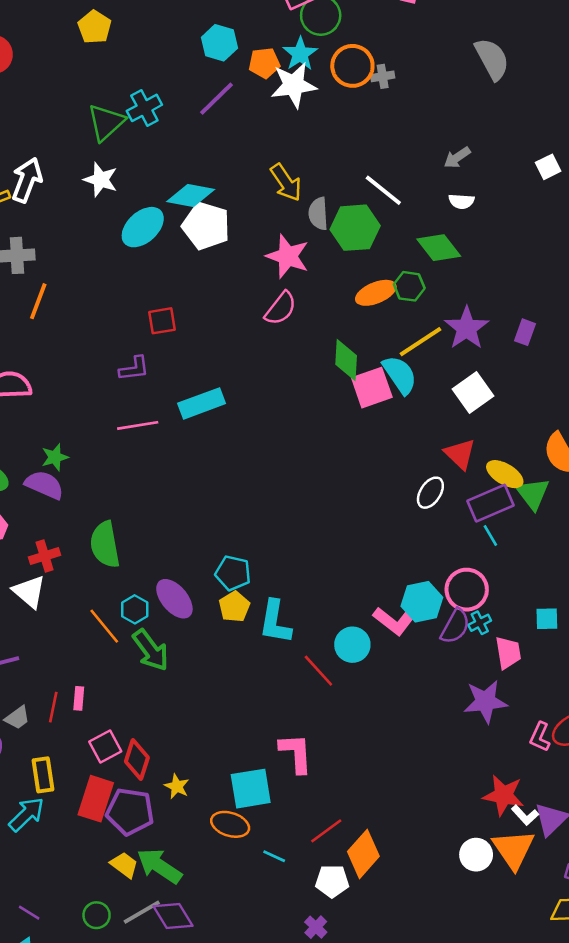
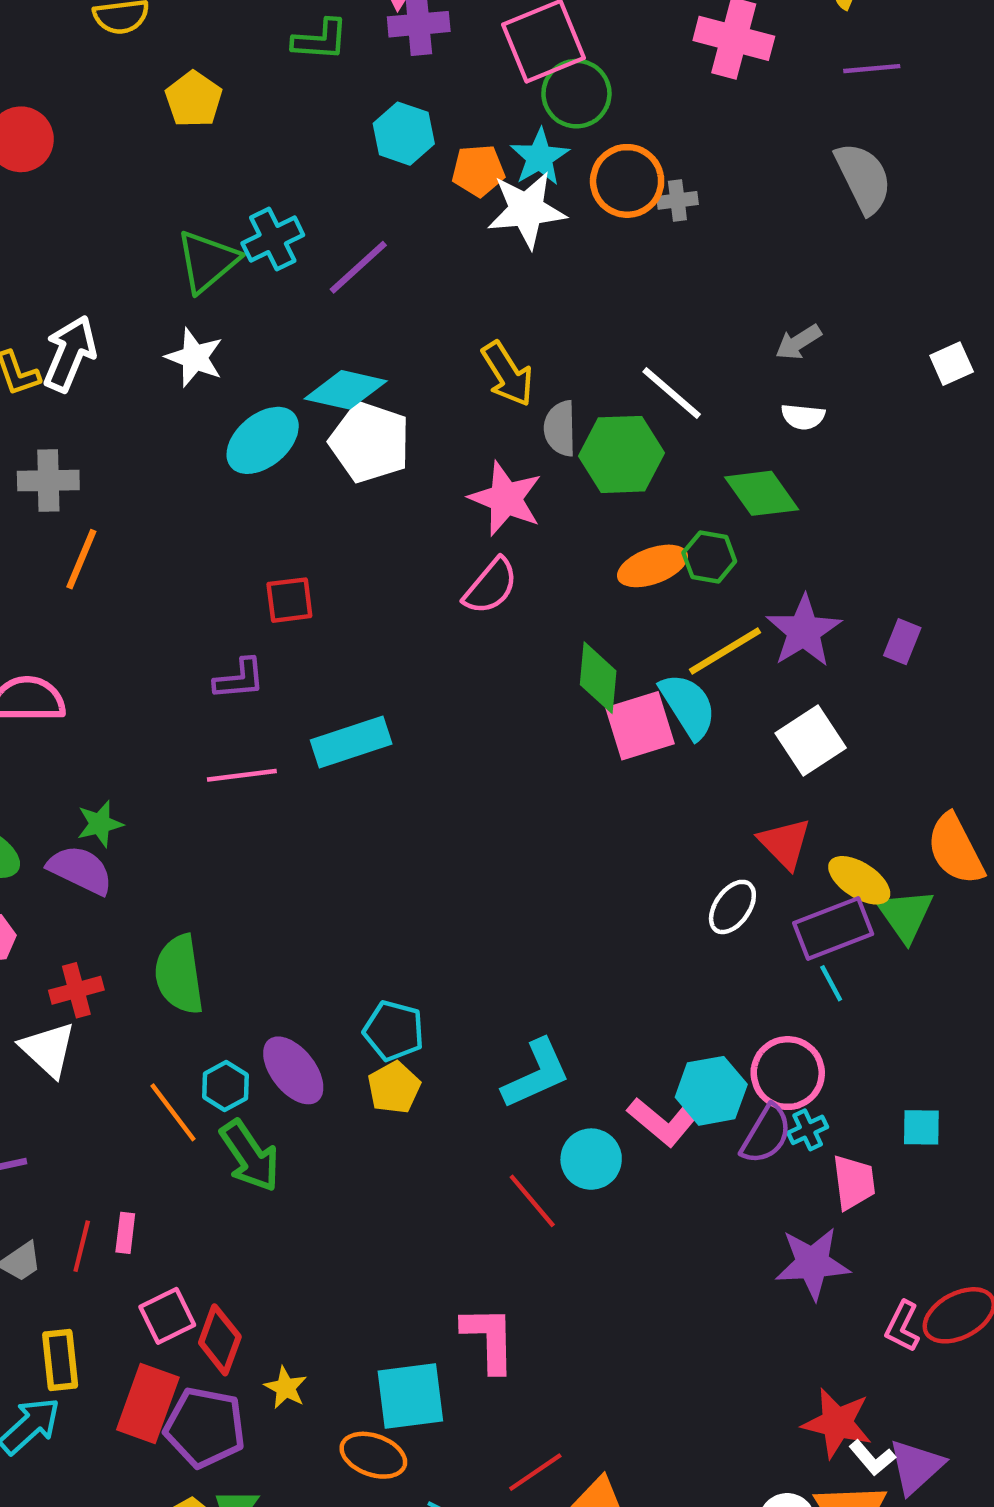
purple line: (217, 99) -> (358, 267), moved
cyan L-shape: (275, 622) -> (536, 1074), moved, turned -126

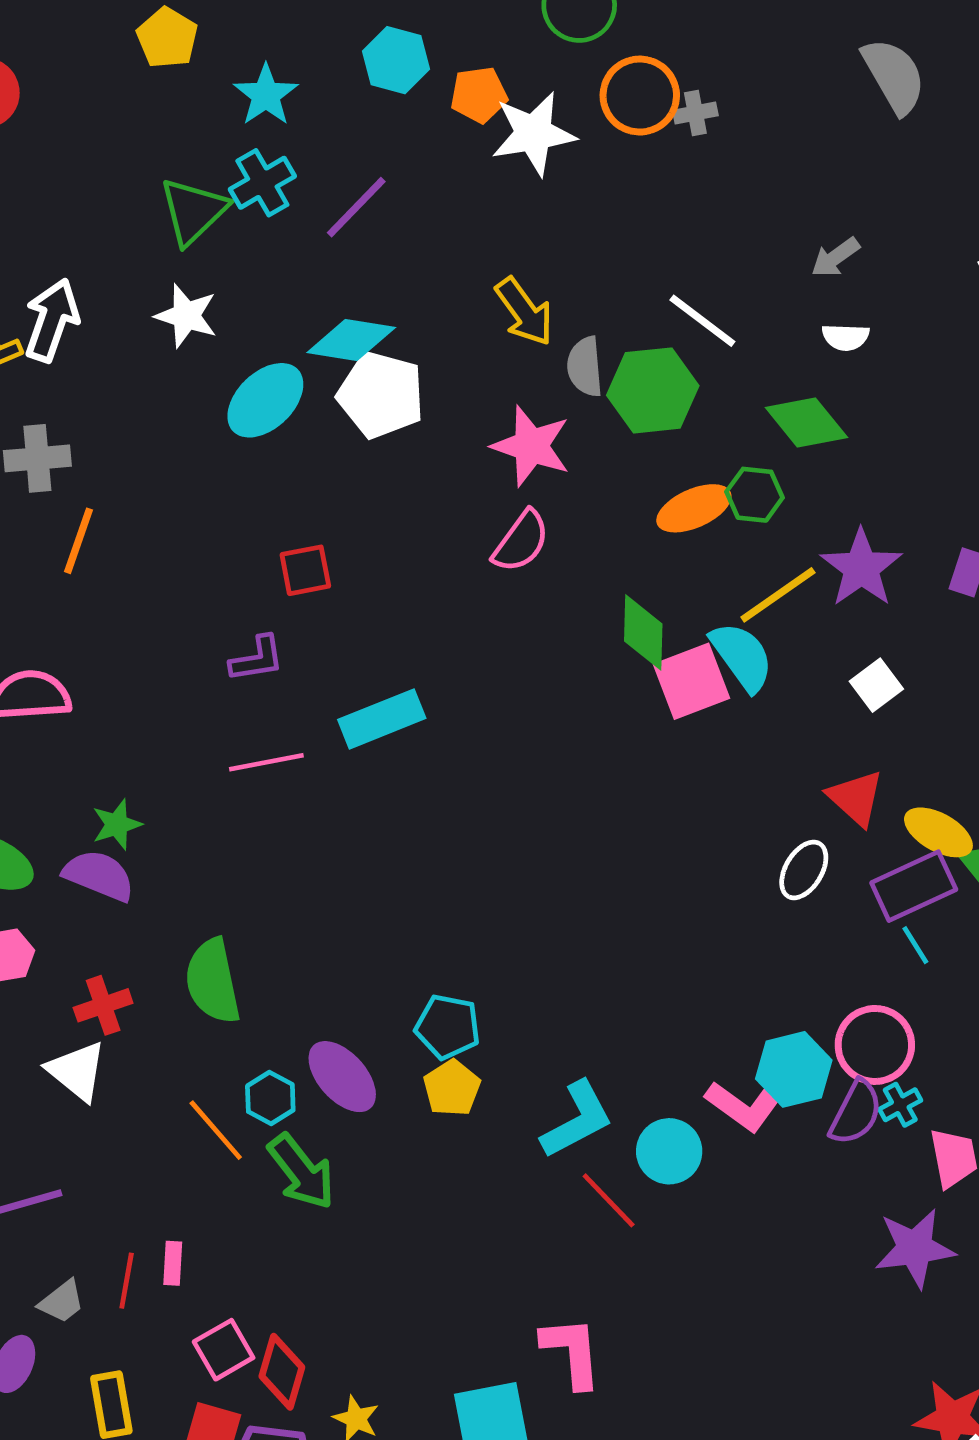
cyan star: (539, 157) -> (266, 95), moved
white square: (811, 740) -> (876, 685), size x0.7
cyan L-shape: (536, 1074) -> (577, 1120), moved

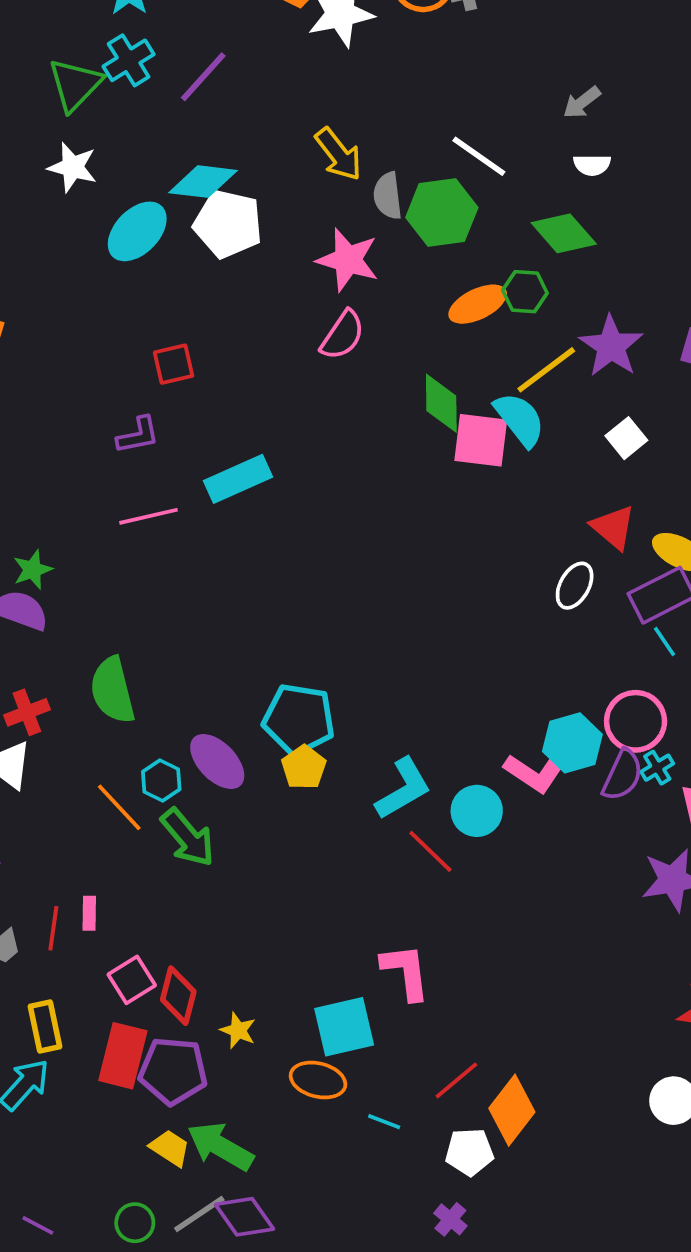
pink square: (692, 681) -> (481, 440), turned 30
cyan pentagon: (448, 1027) -> (299, 719), size x1.4

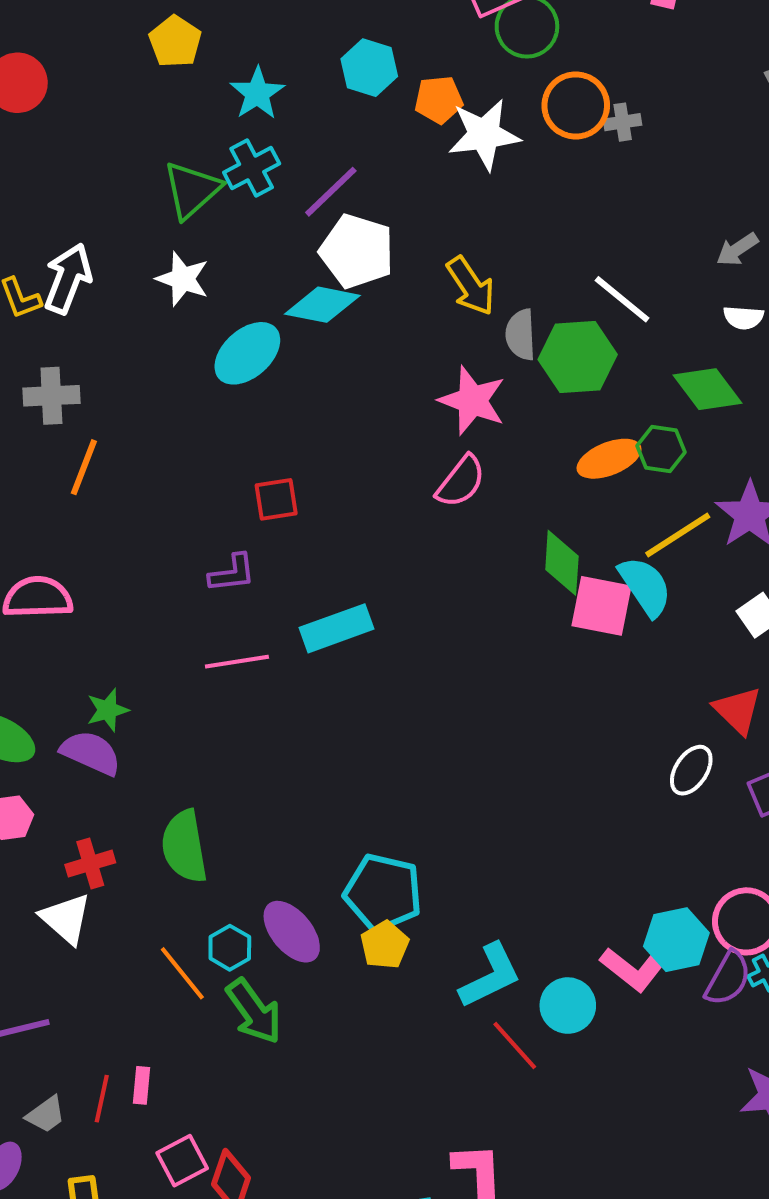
white pentagon: (228, 224) -> (357, 251), moved

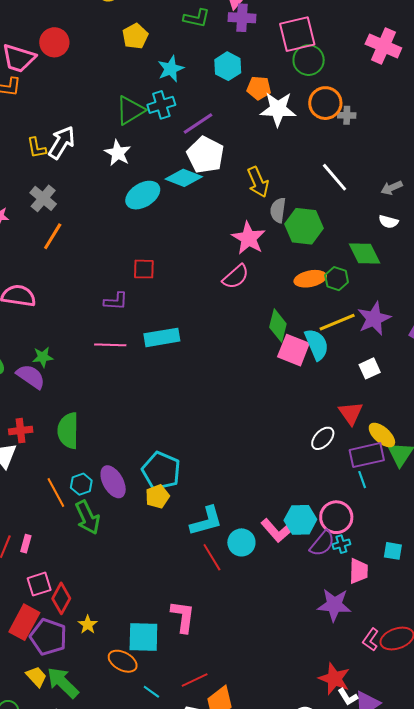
white line: (622, 299) -> (334, 177), moved
gray cross: (51, 396) -> (43, 198), turned 32

